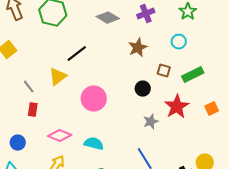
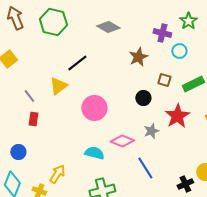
purple cross: (146, 14) -> (162, 33), moved, turned 36
pink diamond: (60, 136) -> (122, 141), moved

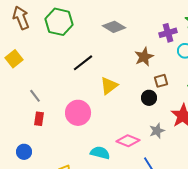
purple cross: (162, 33) -> (168, 33), turned -30
brown square: (164, 80) -> (161, 81), moved, turned -32
yellow triangle: (58, 86) -> (109, 86), moved
pink circle: (94, 108) -> (78, 113), moved

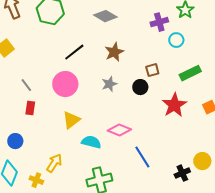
brown star: (144, 57) -> (114, 52), moved
yellow triangle: (109, 86) -> (71, 120), moved
pink circle: (78, 113) -> (65, 84), moved
gray star: (157, 131) -> (109, 84), moved

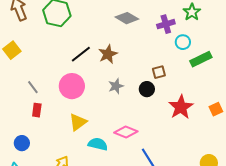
gray diamond: (105, 16) -> (127, 18), moved
brown star: (114, 52) -> (108, 54), moved
green rectangle: (190, 73) -> (201, 59), moved

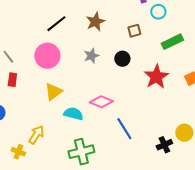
brown star: (108, 54) -> (95, 22), moved
green rectangle: (201, 59) -> (172, 42), moved
brown square: (159, 72) -> (134, 31), moved

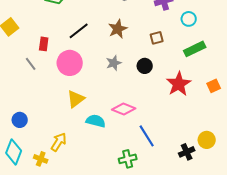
cyan circle: (158, 12) -> (189, 19), moved
red rectangle: (12, 80) -> (44, 44), moved
green cross: (81, 152) -> (128, 159), moved, size x0.7

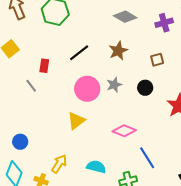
pink circle: (70, 63) -> (87, 89), moved
cyan semicircle: (96, 121) -> (96, 167), moved

